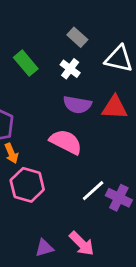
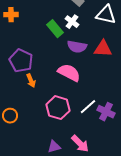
green rectangle: (26, 63) -> (55, 29), moved
pink hexagon: (27, 185) -> (58, 108), moved

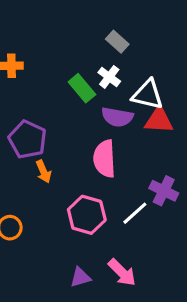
white triangle: (106, 15) -> (148, 95), moved
pink semicircle: (69, 73) -> (104, 159), turned -120
purple cross: (106, 112) -> (164, 191), moved

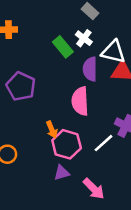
purple semicircle: (117, 117) -> (90, 69), turned 80
orange arrow: (44, 172) -> (52, 130), moved
purple triangle: (80, 277) -> (62, 173), moved

